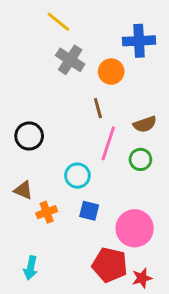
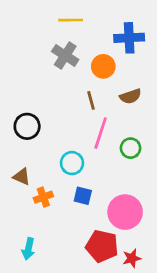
yellow line: (58, 22) -> (71, 20), moved, turned -40
brown semicircle: (145, 124) -> (131, 96), moved

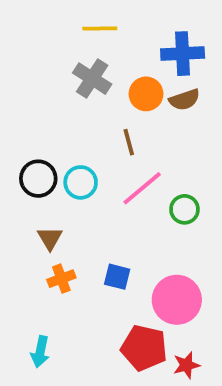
brown semicircle: (131, 96) -> (184, 100), moved
pink line: (101, 133) -> (142, 188), turned 32
cyan circle: (72, 163) -> (81, 182), moved
brown triangle: (22, 177) -> (50, 238), moved, turned 36

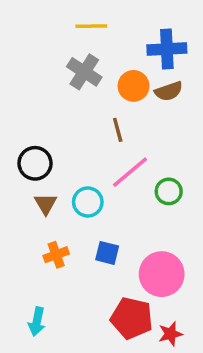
cyan circle: (81, 182) -> (88, 202), moved
brown triangle: (50, 238) -> (46, 204), moved

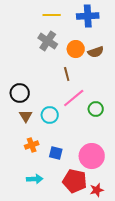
blue cross: (167, 49) -> (88, 16), moved
blue square: (107, 253) -> (56, 153), moved
cyan arrow: (37, 322) -> (35, 179), moved, turned -105

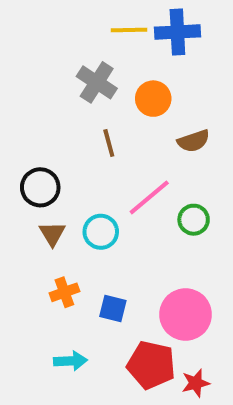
yellow line: (52, 15) -> (129, 30), moved
brown semicircle: (96, 52) -> (194, 141), moved
brown line: (67, 74) -> (109, 143), moved

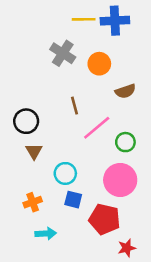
brown line: (109, 143) -> (74, 106), moved
cyan circle: (101, 232) -> (65, 173), moved
orange cross: (64, 292) -> (33, 202), moved
pink circle: (186, 314) -> (120, 180), moved
red pentagon: (151, 365) -> (104, 219), moved

